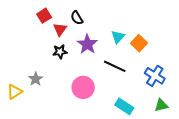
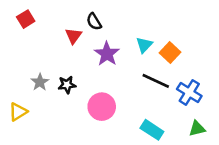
red square: (44, 16) -> (26, 19), moved
black star: (60, 52) -> (67, 85), moved
black line: (115, 66) -> (156, 81), moved
gray star: (36, 79) -> (40, 82), moved

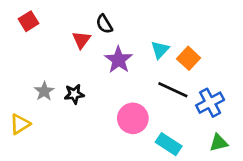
blue cross: (189, 92) -> (210, 103), turned 30
pink circle: (102, 107) -> (133, 118), moved

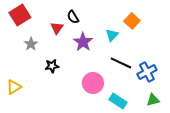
red square: (28, 21) -> (20, 15), size x1.5
orange square: (189, 58) -> (132, 21), moved
gray star: (44, 91) -> (31, 44), moved

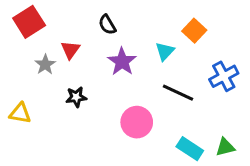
red triangle: (57, 28) -> (70, 50), moved
blue cross: (147, 72) -> (224, 76), moved
yellow triangle: (14, 87) -> (20, 113), moved, turned 42
cyan rectangle: (118, 101) -> (190, 149), moved

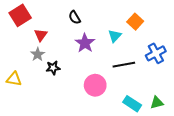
red triangle: (70, 50) -> (41, 35), moved
gray star: (45, 65) -> (38, 54), moved
black line: (178, 93) -> (124, 65), turned -35

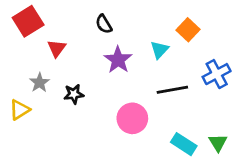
gray star: (38, 54) -> (40, 83), moved
yellow triangle: (14, 79) -> (20, 110), turned -42
green triangle: (157, 103) -> (218, 143), turned -48

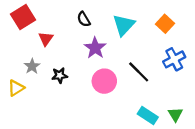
orange square: (188, 30) -> (165, 24), moved
cyan triangle: (159, 50) -> (124, 25), moved, size x1.5
black line: (172, 90) -> (139, 72), turned 55
pink circle: (132, 118) -> (104, 81), moved

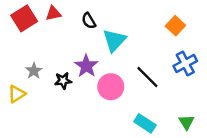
cyan triangle: (124, 25) -> (114, 40), moved
red triangle: (46, 39) -> (53, 13), moved, turned 42
purple star: (95, 48) -> (86, 66), moved
cyan rectangle: (148, 115) -> (145, 123), moved

